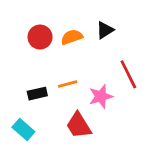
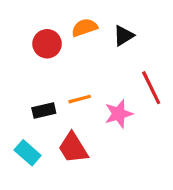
orange semicircle: (72, 37) -> (84, 27), moved
red trapezoid: (79, 125) -> (73, 148), moved

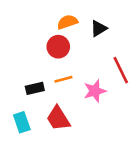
red circle: (47, 44) -> (58, 47), moved
cyan rectangle: (28, 153) -> (22, 122), turned 30

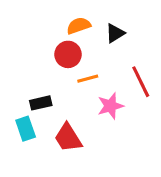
orange line: (63, 79) -> (88, 79), moved
cyan rectangle: (22, 122) -> (26, 129), moved

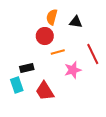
orange semicircle: (79, 26) -> (52, 17), turned -56
black triangle: (115, 33) -> (76, 22), turned 40

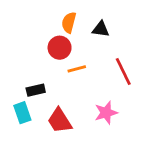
pink star: (73, 70) -> (106, 113), moved

